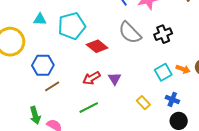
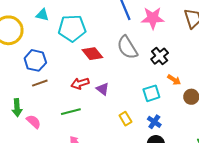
black cross: (163, 34) -> (160, 56), turned -30
orange arrow: (183, 69) -> (174, 80), moved
purple triangle: (115, 79) -> (103, 89), turned -32

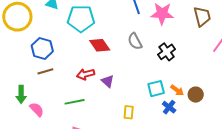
gray semicircle: (127, 47) -> (135, 41), size x0.7
orange arrow: (174, 80) -> (177, 90), moved
yellow rectangle: (125, 119) -> (129, 112), turned 32
blue cross: (154, 122) -> (169, 107), moved

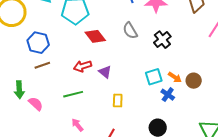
yellow rectangle: (129, 112) -> (118, 101), moved

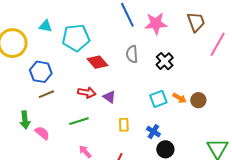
gray semicircle: (130, 31) -> (132, 54), turned 30
red arrow: (83, 66) -> (87, 93), turned -150
blue cross: (168, 95) -> (153, 132), moved

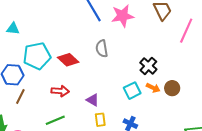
cyan pentagon: (76, 38) -> (37, 56), moved
black cross: (165, 61) -> (148, 66), moved
brown line: (46, 94) -> (20, 96), turned -35
purple triangle: (109, 97) -> (93, 100), moved

